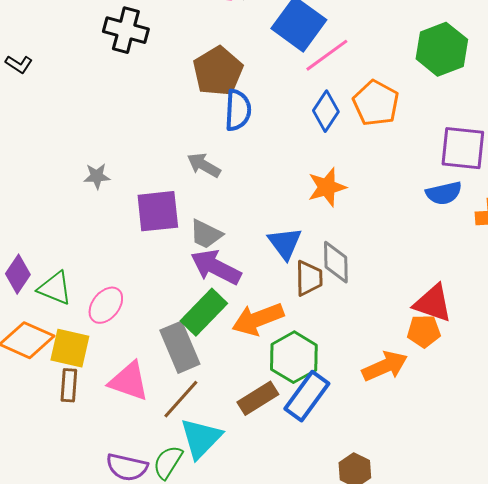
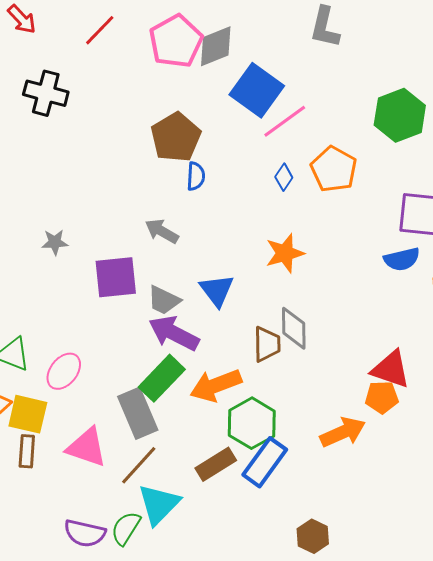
black cross: (126, 30) -> (46, 93), moved
blue semicircle: (238, 110) -> (196, 176), size x0.7
blue diamond: (326, 111) -> (284, 177), size x0.7
blue triangle: (285, 243) -> (217, 290), moved

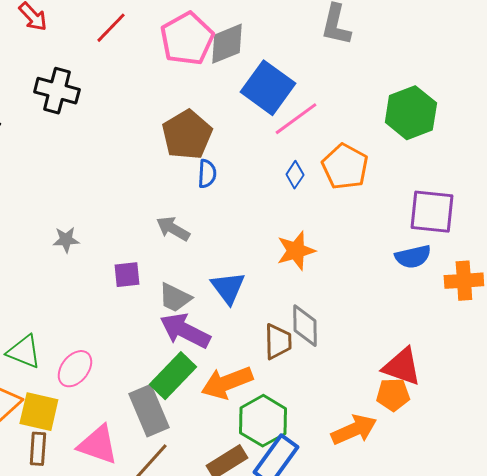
purple square: (116, 277) -> (127, 275), size x0.6

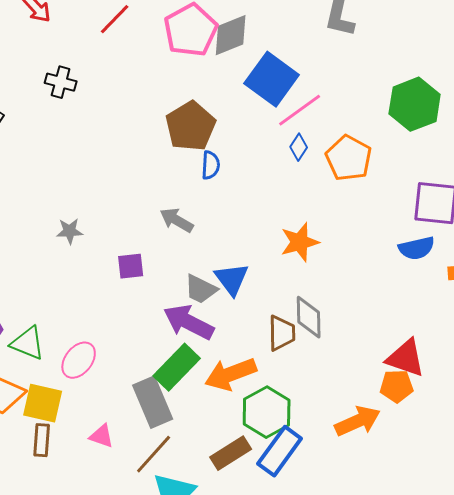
black cross: (57, 91) -> (61, 82), size x0.7
blue diamond: (295, 175) -> (299, 147), moved
gray trapezoid: (175, 298) -> (201, 289), moved
pink triangle: (98, 445) -> (102, 436), size x0.6

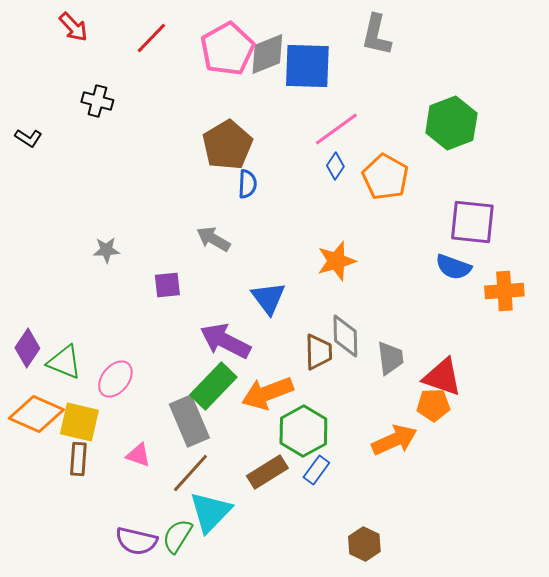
blue square: (272, 79) -> (307, 66), moved, turned -34
blue semicircle: (417, 248) -> (453, 267), turned 33
gray trapezoid: (201, 289) -> (390, 358), moved, turned -123
blue rectangle: (280, 451) -> (316, 470), size x0.6

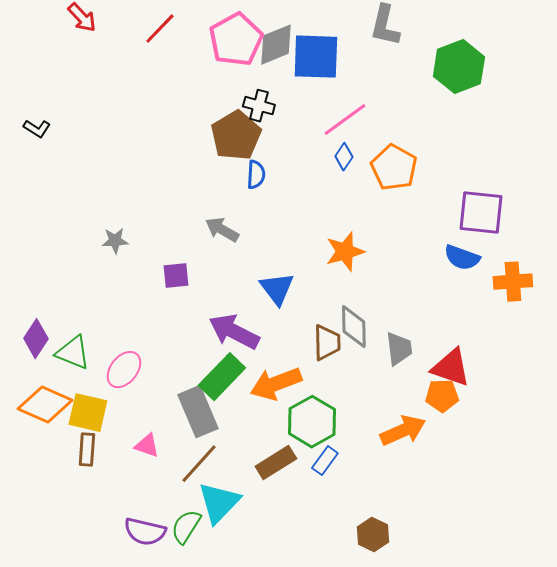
black cross: (97, 101) -> (259, 106), moved
green hexagon: (451, 123) -> (459, 67), moved

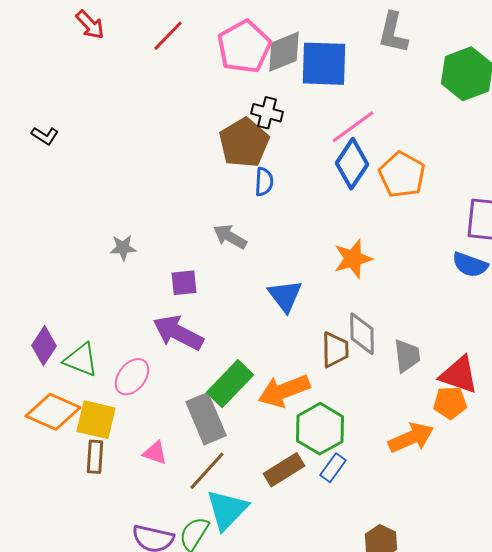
blue diamond: (344, 157) -> (352, 164), size x1.8
purple arrow: (234, 332) -> (178, 333), moved

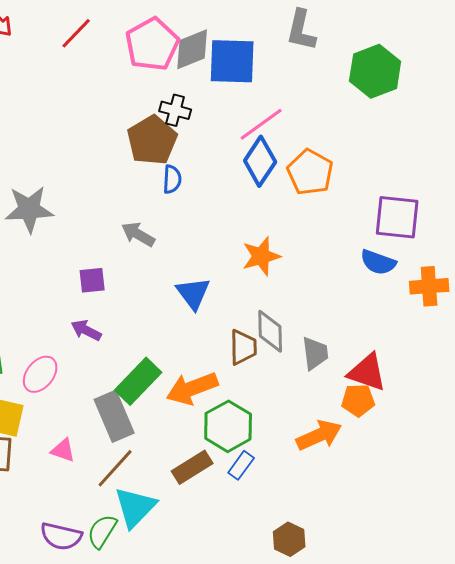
gray star: (123, 248) -> (29, 209), moved, size x1.8
purple arrow: (178, 333) -> (86, 330), size x0.6

